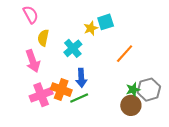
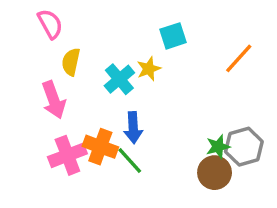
yellow star: (91, 28) -> (149, 69), moved
orange line: (125, 54) -> (239, 58), moved
green line: (79, 98) -> (130, 160), turned 72

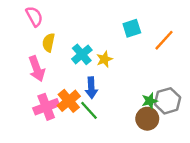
cyan square: (173, 36) -> (132, 28), moved
yellow star: (149, 69) -> (104, 59), moved
orange cross: (100, 147) -> (69, 101), turned 30

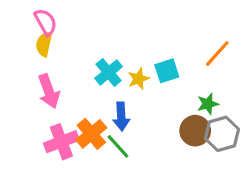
cyan square: (132, 28) -> (167, 71), moved
yellow semicircle: (49, 43) -> (44, 44), moved
green star: (150, 101) -> (208, 104), moved
brown circle: (147, 119) -> (195, 131), moved

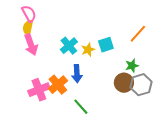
pink arrow: (49, 91) -> (31, 45), moved
green line: (118, 146) -> (81, 107), moved

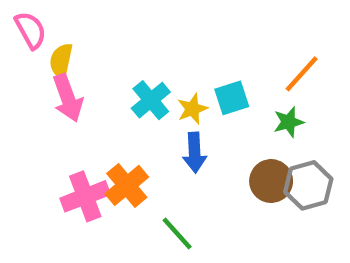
pink semicircle: (29, 14) -> (31, 30), moved
green star: (132, 66) -> (289, 122), moved
blue arrow: (77, 74) -> (195, 153), moved

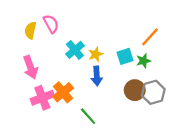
pink semicircle: (31, 30) -> (51, 24), moved
pink arrow: (68, 98) -> (30, 67), moved
cyan square: (232, 98) -> (125, 56), moved

